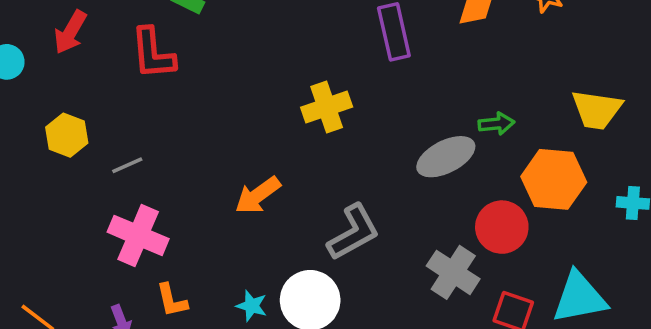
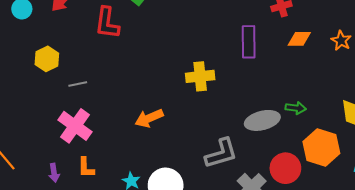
gray L-shape: (353, 232) -> (221, 153), moved

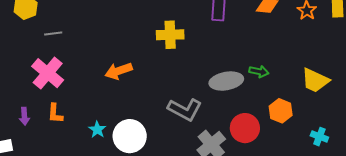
orange hexagon: (321, 147) -> (281, 111), size x0.7
gray L-shape: (221, 153) -> (185, 110), turned 40

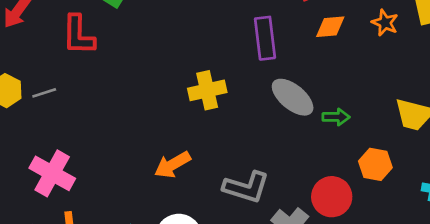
gray line: (53, 33) -> (44, 93), moved
orange arrow: (119, 71) -> (172, 165), moved
gray ellipse: (226, 81) -> (293, 97), moved, turned 60

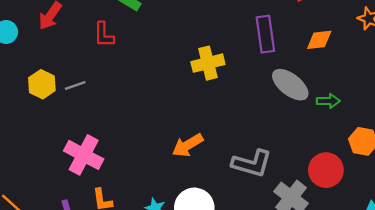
orange diamond: (330, 27) -> (319, 40), moved
red L-shape: (78, 35) -> (104, 35), size x0.7
yellow cross: (207, 90) -> (208, 63), moved

